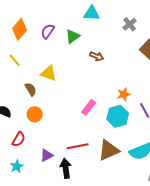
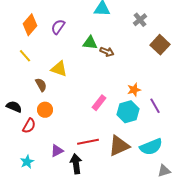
green triangle: (73, 36) -> (90, 43), moved, turned 42
red semicircle: (19, 139) -> (29, 126), moved

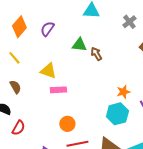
brown arrow: (107, 52) -> (96, 54), turned -144
brown semicircle: (41, 85) -> (15, 87), moved
pink rectangle: (99, 103) -> (58, 90), moved, turned 49
orange circle: (45, 110) -> (67, 124), moved

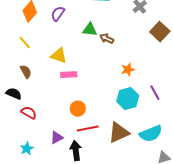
brown arrow: (96, 54) -> (107, 39), turned -32
orange star: (123, 92) -> (128, 70), moved
red semicircle: (18, 128) -> (29, 113), turned -91

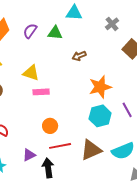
green triangle: (90, 30) -> (55, 33), moved
brown arrow: (107, 39) -> (79, 56), turned -48
orange star: (128, 70) -> (100, 87), size x1.6

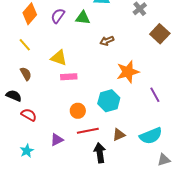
cyan hexagon: (100, 116) -> (109, 101), moved
brown triangle: (91, 150) -> (119, 135), size x0.6
black arrow: (48, 168) -> (100, 153), moved

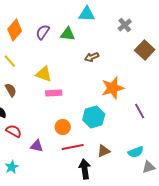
cyan semicircle: (151, 136) -> (136, 152), size x0.7
purple triangle: (57, 140) -> (37, 146), moved, turned 40
gray triangle: (164, 160) -> (149, 167), moved

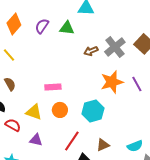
gray cross: (125, 25) -> (115, 47), moved, size x1.5
yellow triangle: (44, 74) -> (34, 112), moved
purple line: (140, 111) -> (137, 84), moved
orange circle: (63, 127) -> (60, 110), moved
red line: (73, 147) -> (72, 141), turned -45

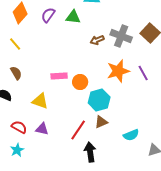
gray cross: (115, 47) -> (121, 36), turned -30
orange circle: (60, 110) -> (80, 82), moved
red semicircle: (13, 125) -> (19, 127), moved
brown triangle: (103, 145) -> (101, 122), moved
cyan semicircle: (135, 146) -> (131, 135), moved

